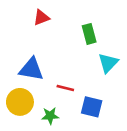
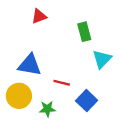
blue square: (92, 107) -> (87, 101), turned 30

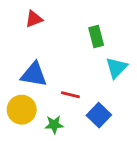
red triangle: (39, 16) -> (34, 19), moved

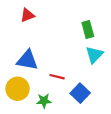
green rectangle: (96, 37) -> (88, 29), moved

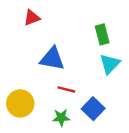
blue triangle: (27, 60) -> (52, 59), moved
green star: (44, 101) -> (61, 118), moved

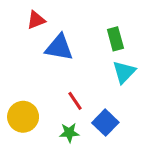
blue triangle: (52, 59) -> (59, 47), moved
red line: (66, 89) -> (75, 101), turned 42

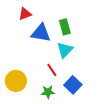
green rectangle: (115, 39) -> (65, 27), moved
cyan triangle: (124, 72) -> (65, 50), moved

